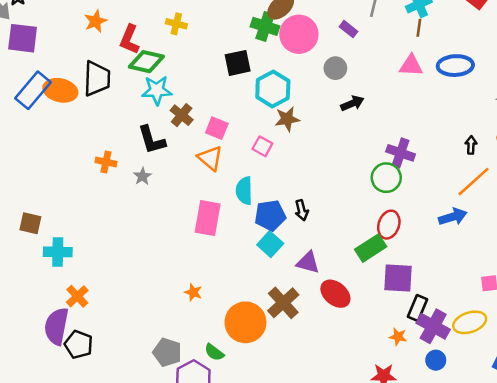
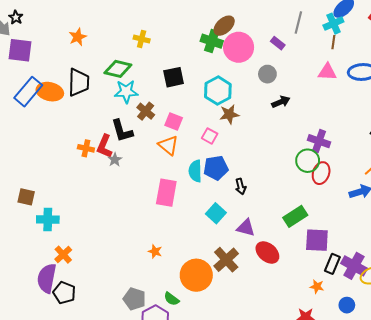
red L-shape: (129, 39) -> (104, 146), moved
black square: (238, 63) -> (174, 77), moved
blue pentagon: (270, 215) -> (216, 168), moved
red ellipse: (389, 225) -> (321, 173), moved
purple cross: (433, 326) -> (354, 266), moved

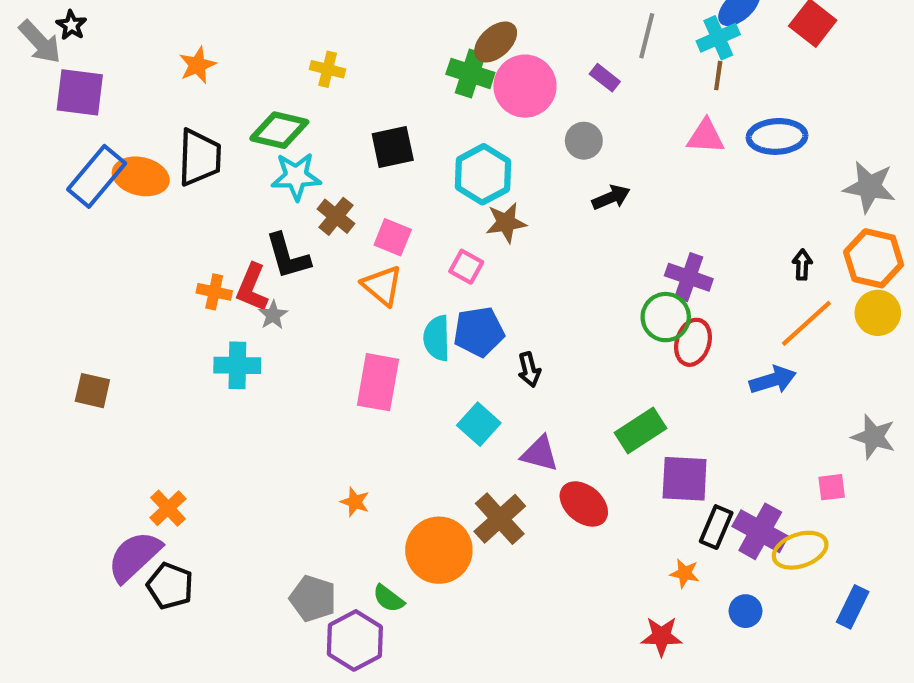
cyan cross: (48, 219) -> (237, 365), moved
purple semicircle: (47, 278) -> (134, 556), turned 36

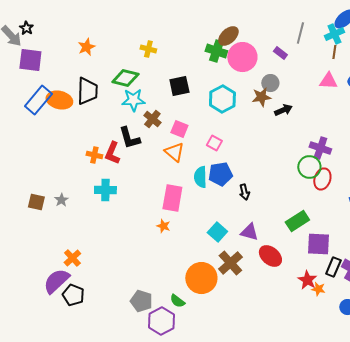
brown star: (506, 223) -> (261, 97), moved
gray star: (273, 315) -> (61, 200), moved
cyan square: (479, 424) -> (217, 232), moved
orange star: (355, 502) -> (163, 226), moved
red star: (661, 636) -> (307, 280), moved, turned 30

